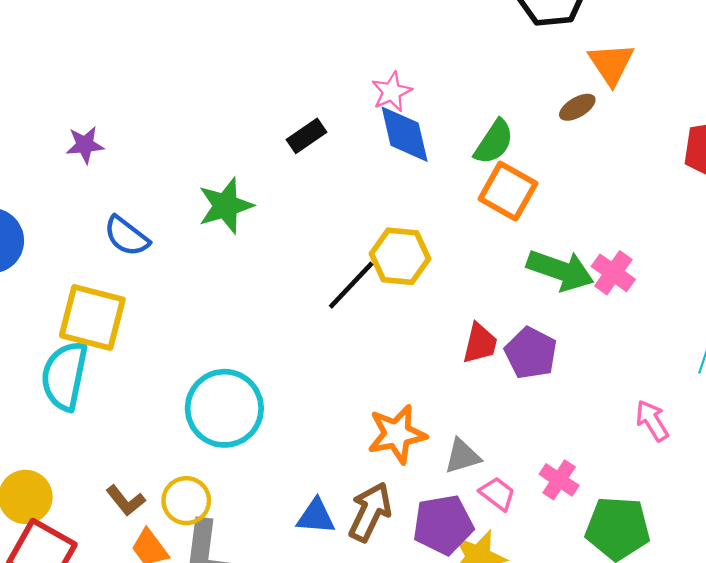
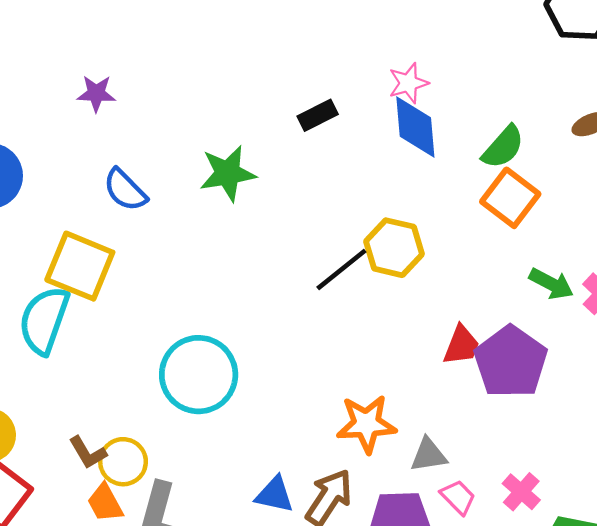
green arrow: (560, 270) -> (551, 284), size x0.7
purple pentagon: (531, 353) -> (511, 362), size x1.4
yellow circle: (186, 501) -> (123, 462), moved

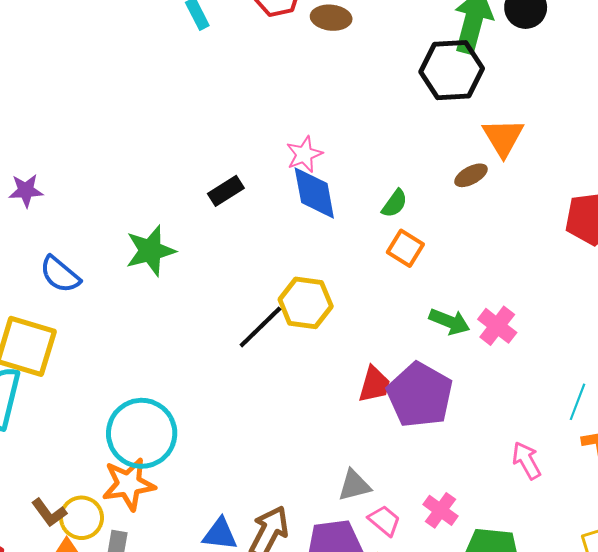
green semicircle: (503, 147) -> (395, 203), size x0.7
orange square: (510, 198) -> (405, 248), size x0.7
orange star: (366, 424) -> (129, 484), moved

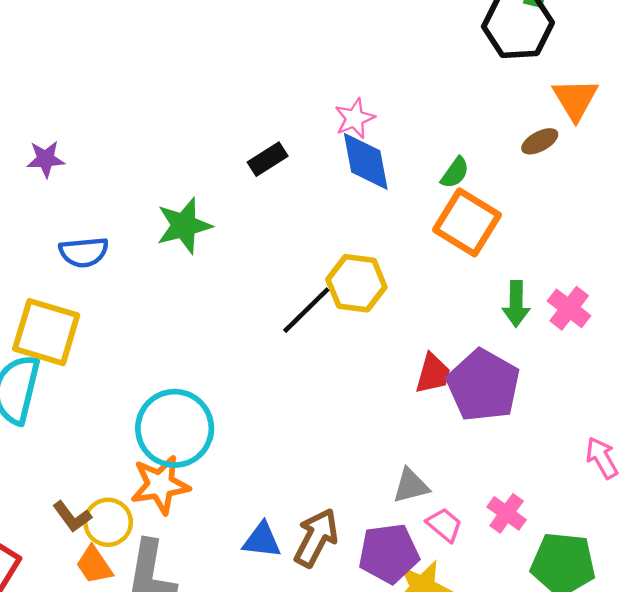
orange square: (405, 248) -> (467, 222), size x1.6
blue semicircle: (60, 274) -> (84, 252), turned -45
green arrow: (449, 322) -> (516, 304), turned 69

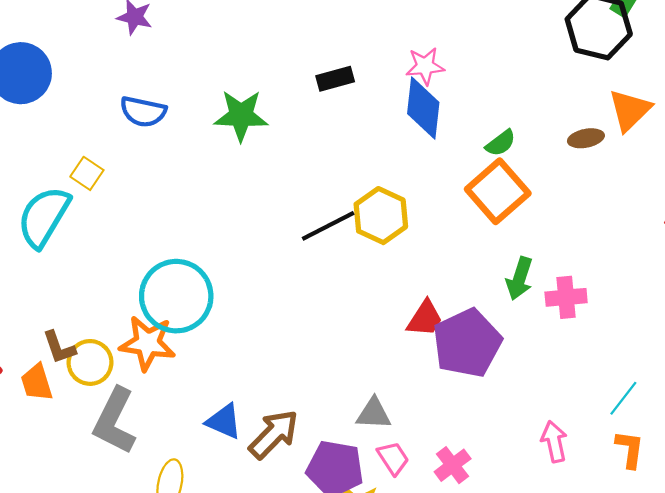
pink cross: (569, 308) -> (566, 297), turned 30
yellow square: (46, 332) -> (87, 173), size x0.5
orange trapezoid: (94, 565) -> (37, 383), moved

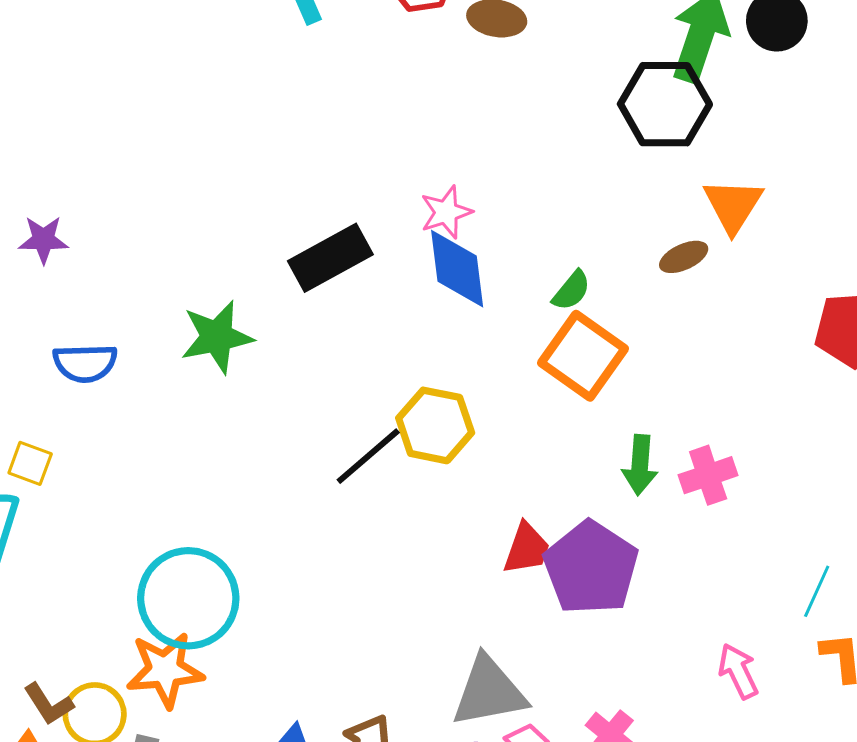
black rectangle: (335, 79) -> (330, 258), size x1.6
gray triangle: (374, 414) -> (489, 692), size x1.6

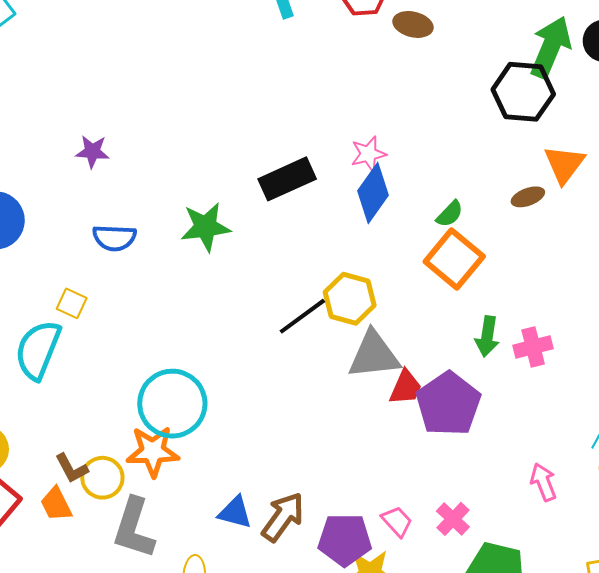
blue diamond: (457, 269) -> (373, 193), turned 38
gray triangle: (489, 692) -> (374, 355), moved

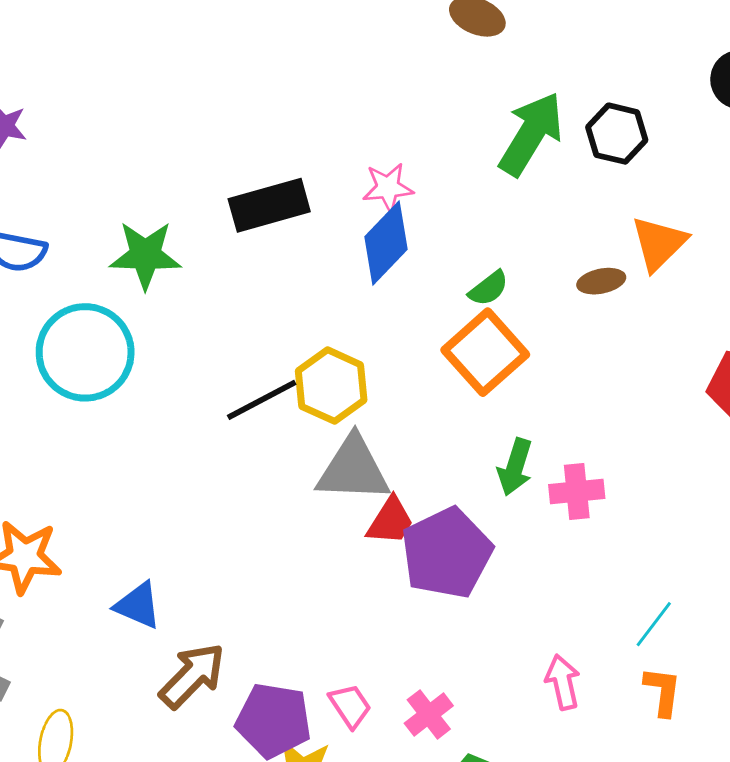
green arrow: (551, 47) -> (531, 134), moved
black hexagon: (523, 92) -> (617, 134), size x0.7
cyan circle: (172, 404) -> (85, 352), moved
blue triangle: (235, 512) -> (138, 605), moved

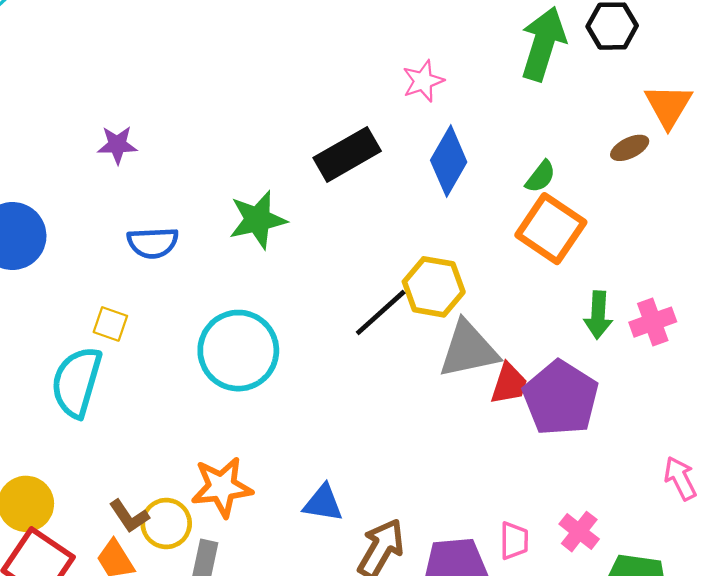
pink star: (388, 188) -> (423, 81), moved
cyan circle: (85, 352) -> (238, 351), moved
pink trapezoid: (350, 706) -> (514, 541), turned 48

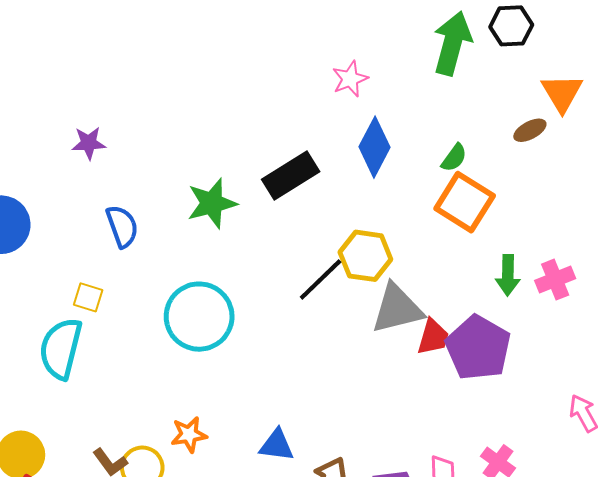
black rectangle: (347, 154) -> (291, 175), moved
blue semicircle: (153, 243) -> (122, 226), turned -105
orange star: (222, 487) -> (189, 435), size x0.7

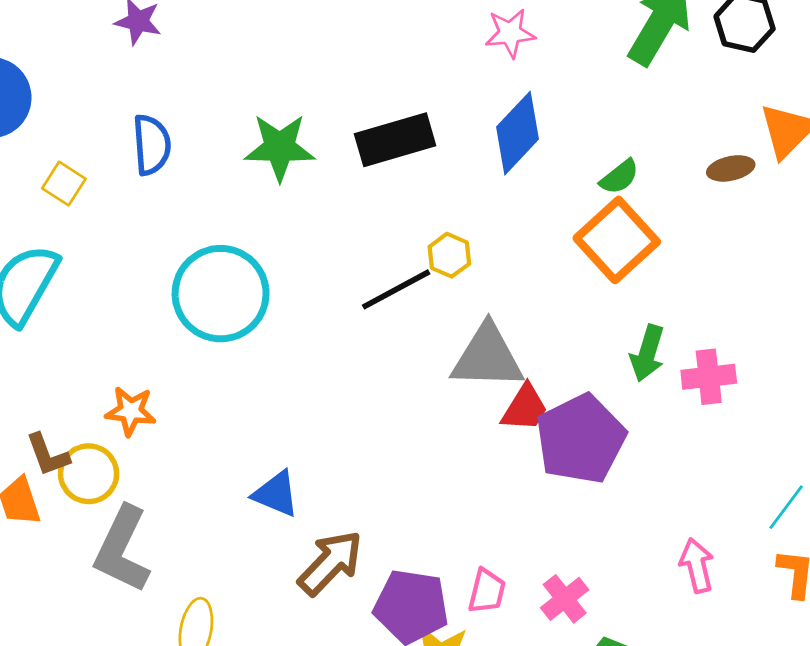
yellow hexagon: (365, 256) -> (449, 255), moved, size x0.6
yellow square: (88, 297) -> (64, 184), moved
orange star: (189, 435) -> (131, 411), moved

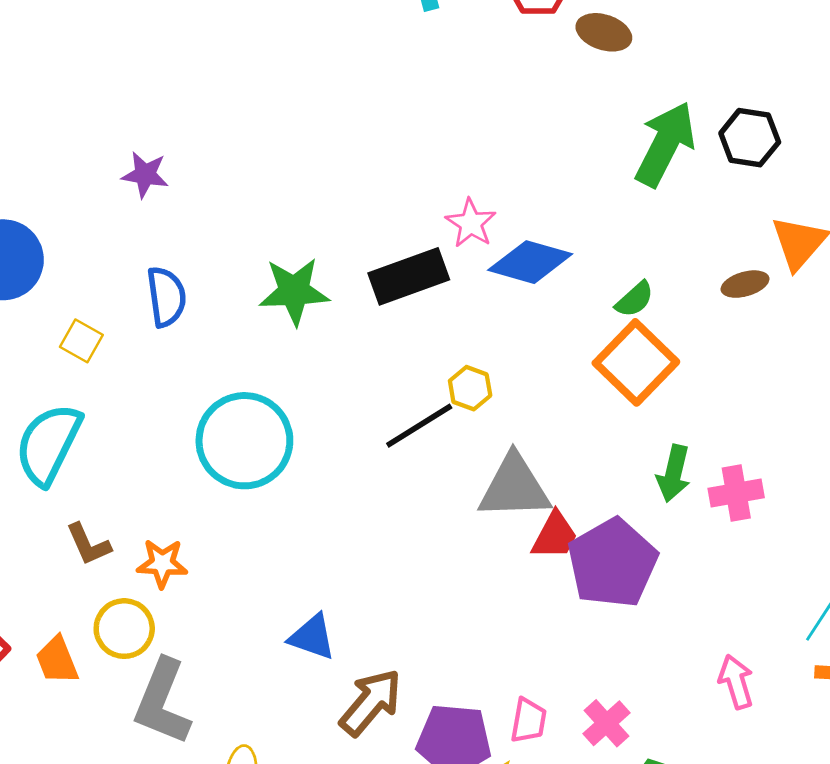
pink star: (510, 33) -> (471, 223), moved, turned -30
blue diamond: (517, 133) -> (530, 262), turned 66
brown L-shape: (48, 455) -> (88, 544), moved

